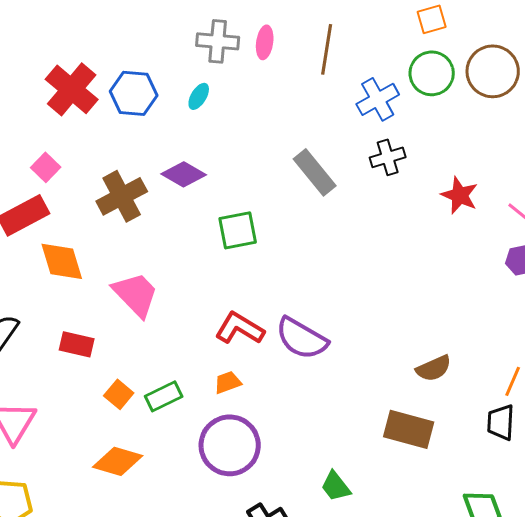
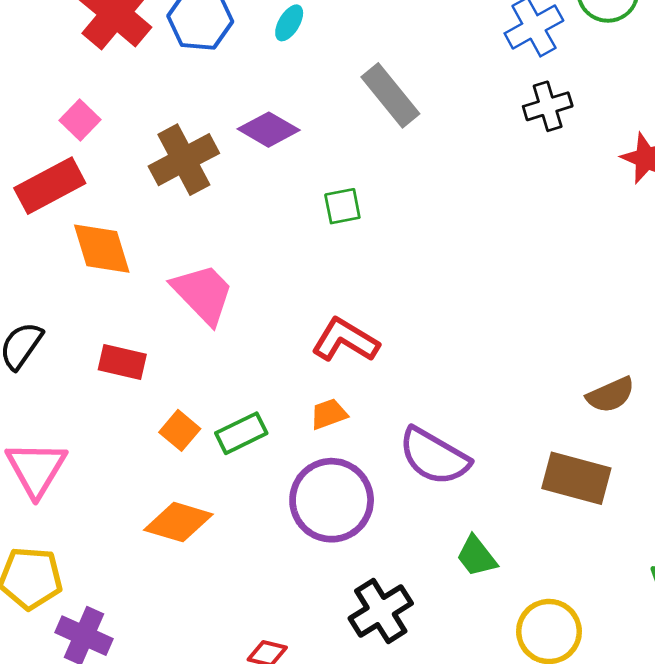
gray rectangle: (315, 172) -> (390, 95), moved
green square: (238, 230) -> (342, 206), size x0.7
purple semicircle: (302, 338) -> (434, 456), moved

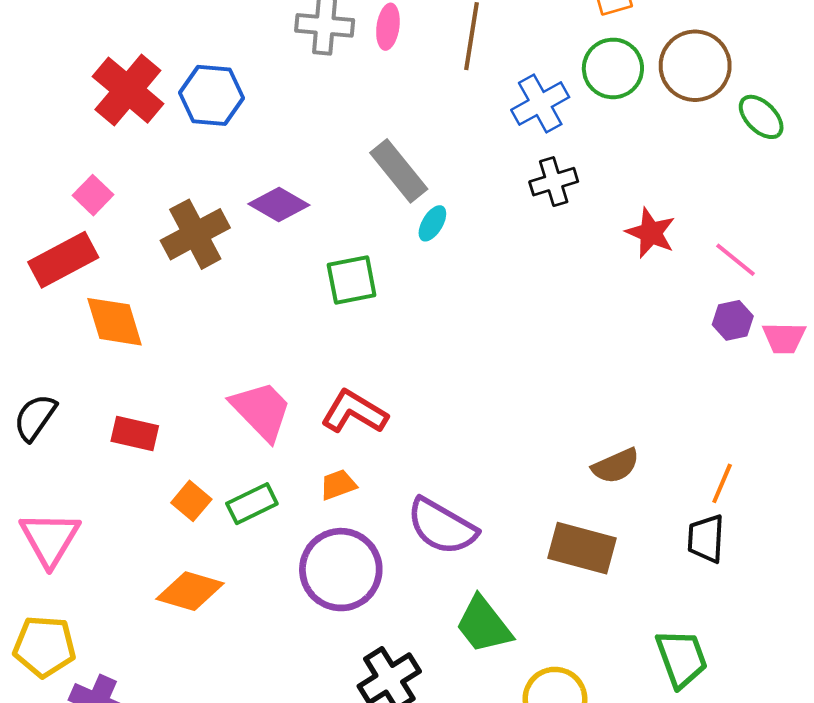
cyan ellipse: (289, 23) -> (432, 223), moved
green square: (342, 206) -> (352, 280), size x1.4
pink trapezoid: (203, 294) -> (261, 411), moved
green trapezoid: (477, 556) -> (484, 625), size x1.4

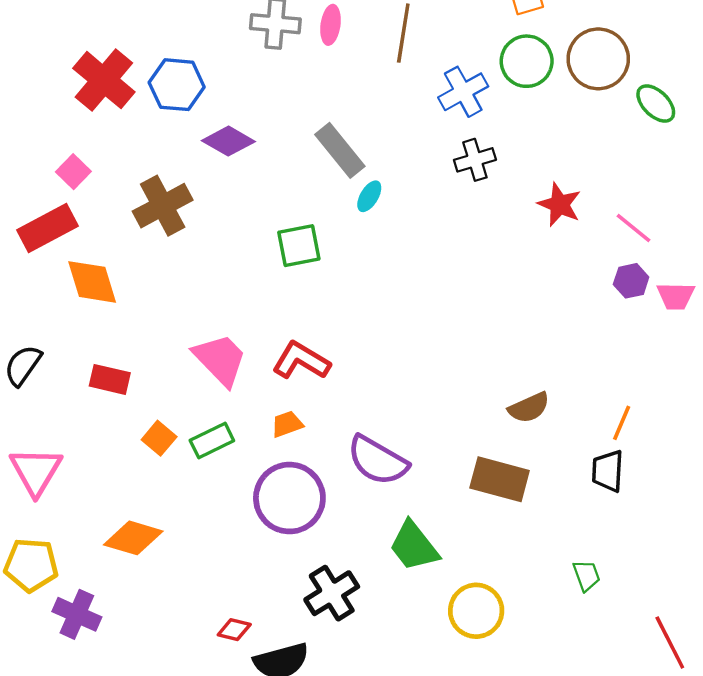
purple diamond: (279, 205) -> (228, 141), moved
orange diamond: (190, 591) -> (133, 538), moved
green trapezoid: (682, 658) -> (586, 576), size x0.6

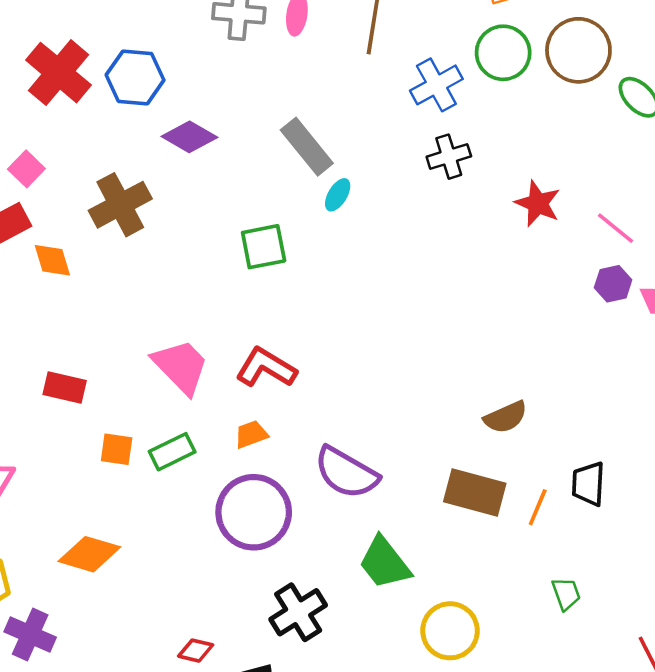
orange diamond: (92, 282) -> (52, 260), moved, size x0.7
orange line: (622, 423) -> (538, 507), moved
orange square: (159, 438) -> (117, 449), turned -32

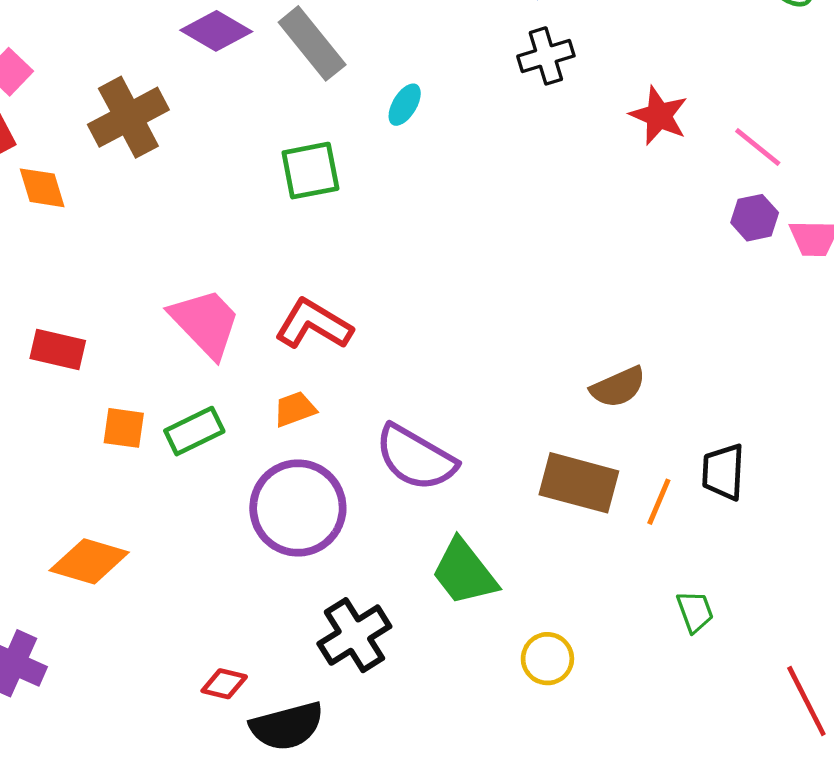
gray rectangle: (307, 147) -> (312, 43), moved
yellow circle: (450, 631) -> (547, 659), size x0.7

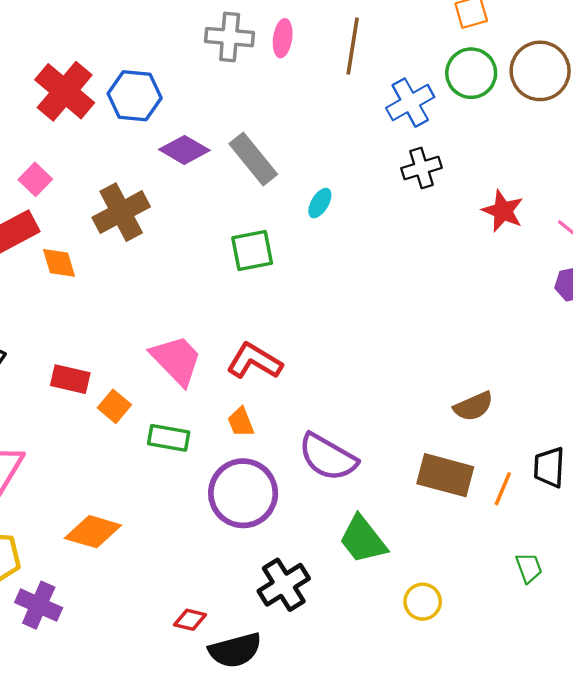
orange trapezoid: (295, 409) -> (241, 422), turned -92
orange square: (124, 428) -> (114, 406), moved, turned 32
green rectangle: (194, 431) -> (169, 438), turned 36

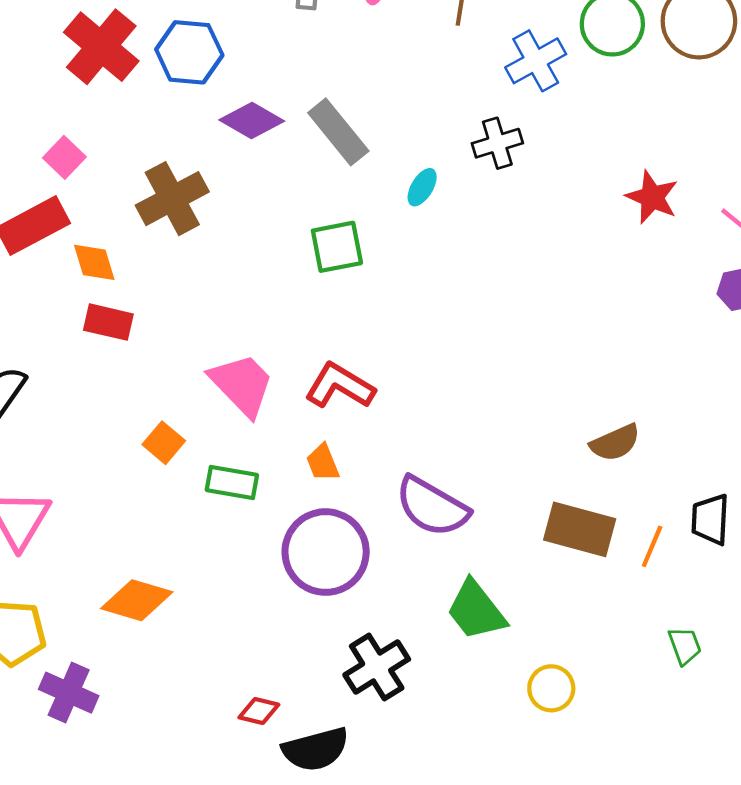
black cross: (422, 168) -> (497, 143), moved
red rectangle: (70, 379) -> (108, 322), moved

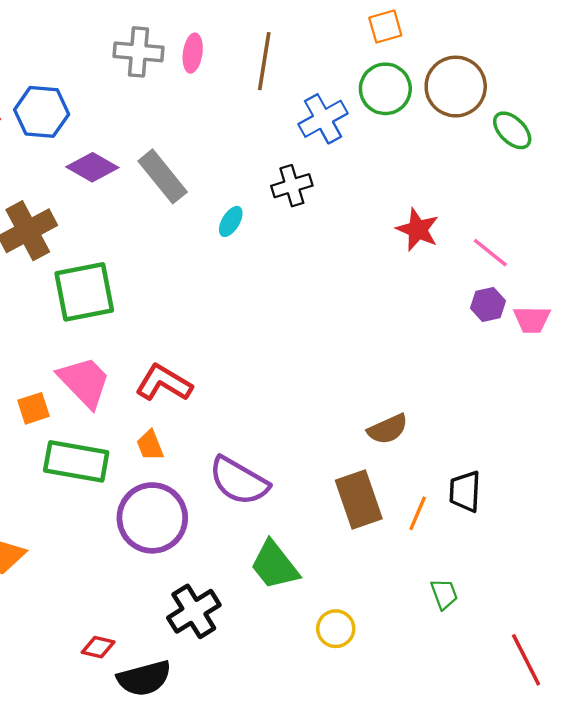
green square: (337, 247) -> (84, 292), moved, size x1.4
orange square: (164, 443) -> (34, 408), moved, turned 32
green rectangle: (232, 482) -> (76, 461), size x1.5
brown rectangle: (580, 529) -> (359, 499), turned 56

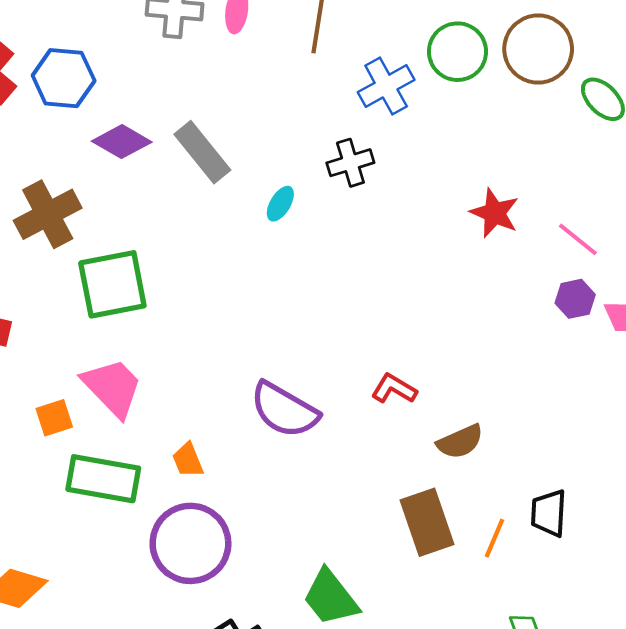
red L-shape: (164, 383) -> (394, 389), moved, size x0.7
purple semicircle: (239, 481) -> (284, 410), moved

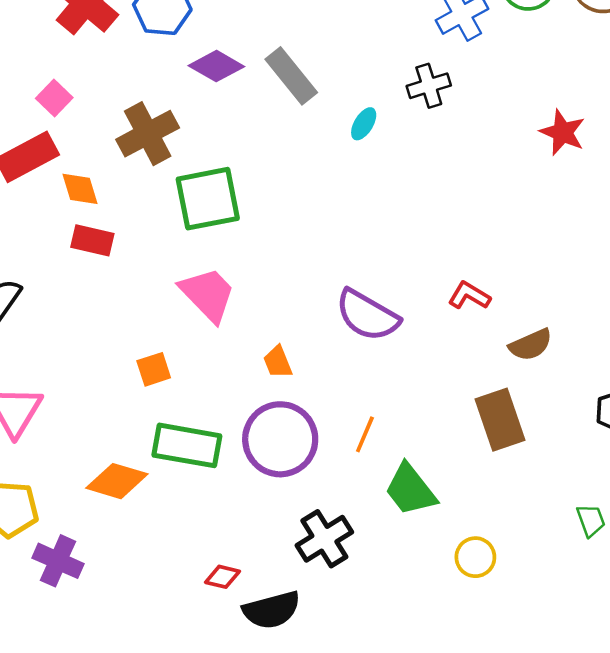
orange square: (54, 418) -> (154, 369), moved
green rectangle: (103, 479) -> (187, 445), moved
orange line: (494, 538) -> (365, 434), moved

